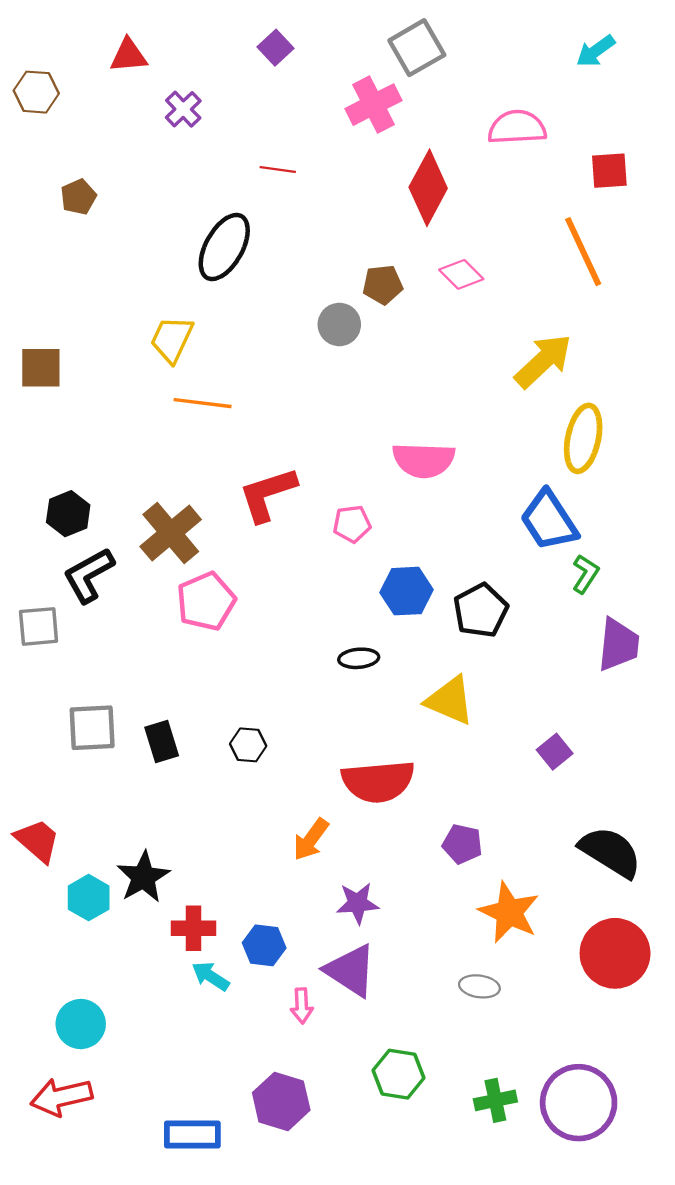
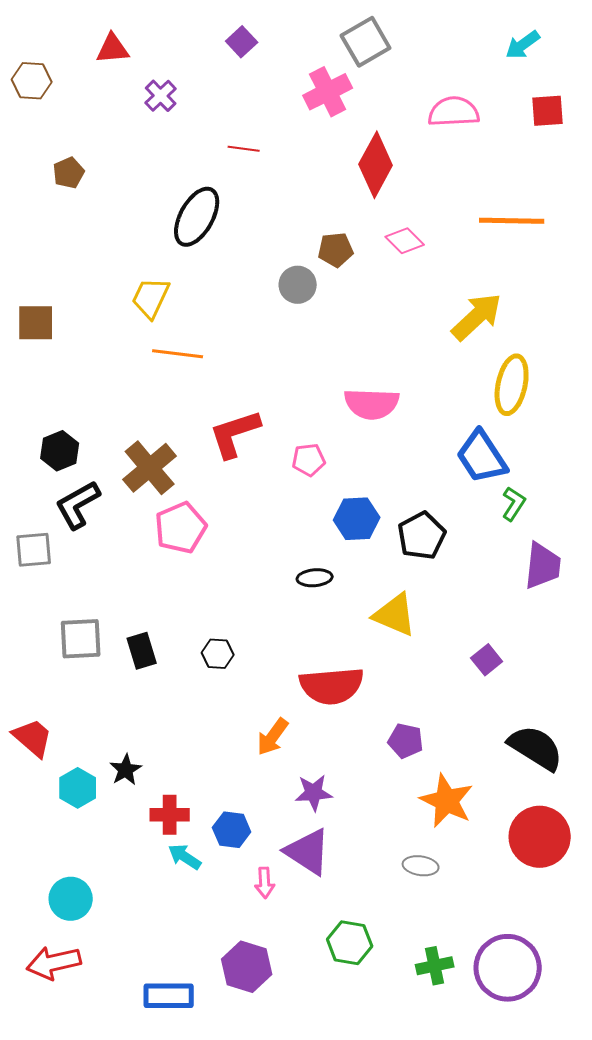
red square: (609, 171) -> (548, 111), moved
orange line: (583, 252) -> (512, 221), turned -64
black star: (143, 877) -> (126, 770), size x0.7

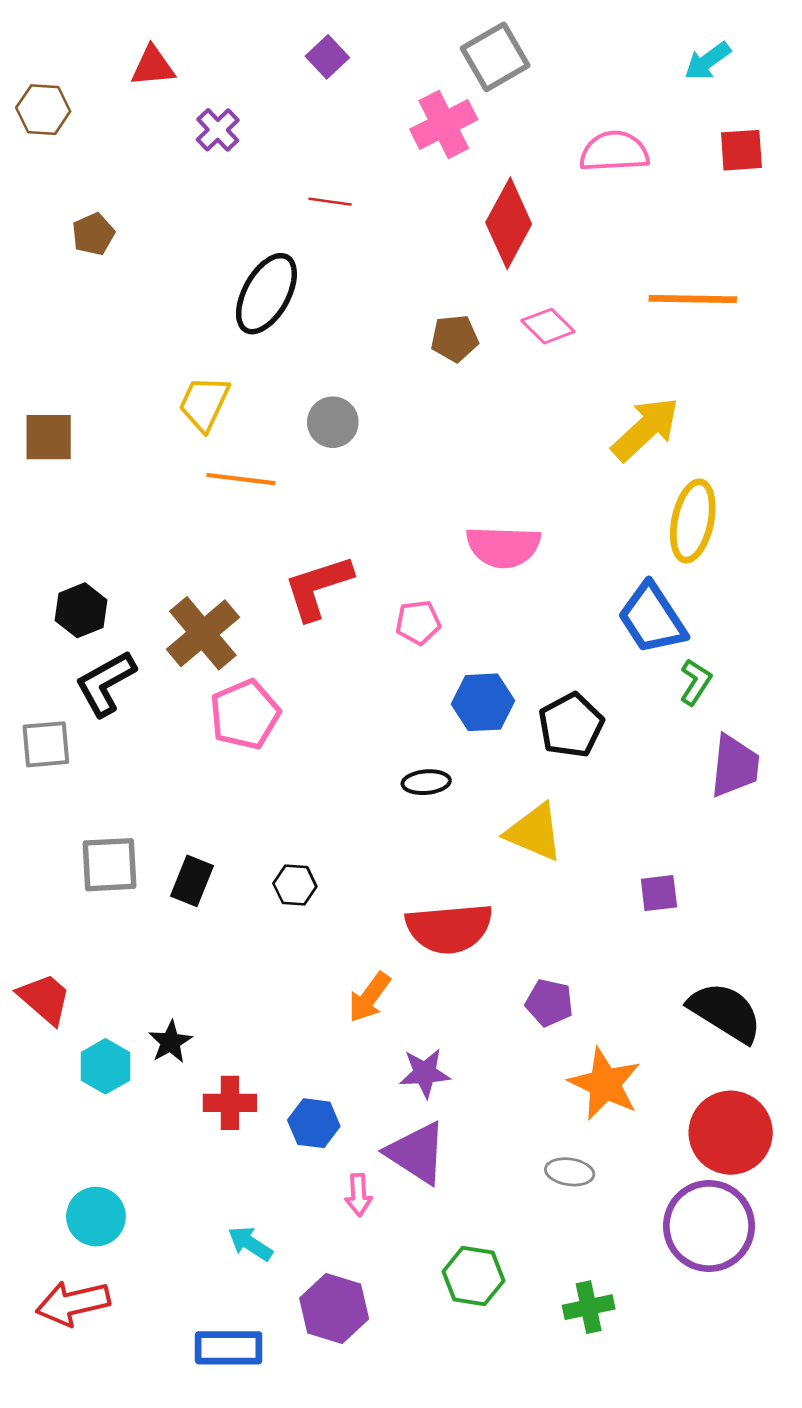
gray circle: (298, 285) -> (333, 422), moved
black rectangle: (142, 651) -> (192, 881), turned 39
purple square: (487, 660) -> (659, 893), turned 32
cyan arrow: (185, 857) -> (250, 1244), moved
purple circle: (508, 968) -> (709, 1226), moved

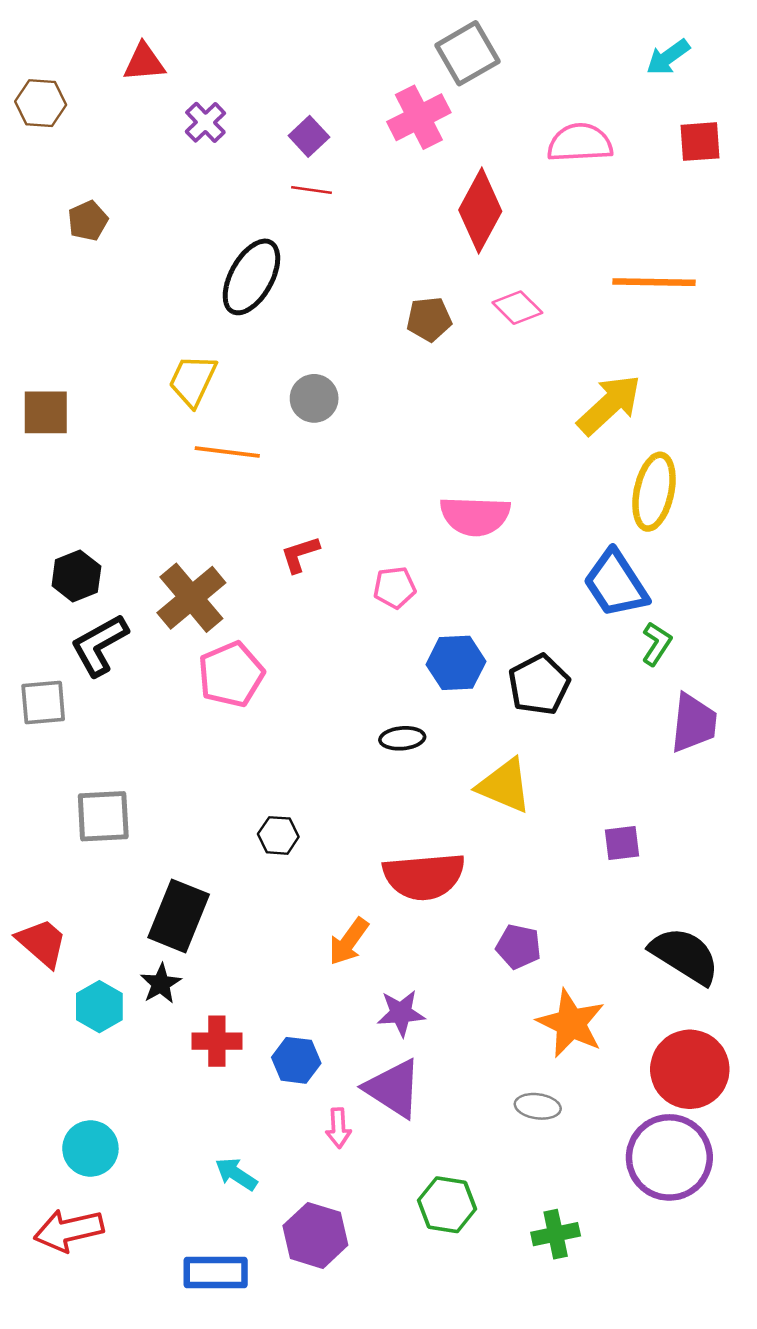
purple square: (327, 57) -> (309, 136), moved
red L-shape: (318, 587) -> (300, 554), size x0.6
black rectangle: (192, 881) -> (179, 916), moved, size x1.5

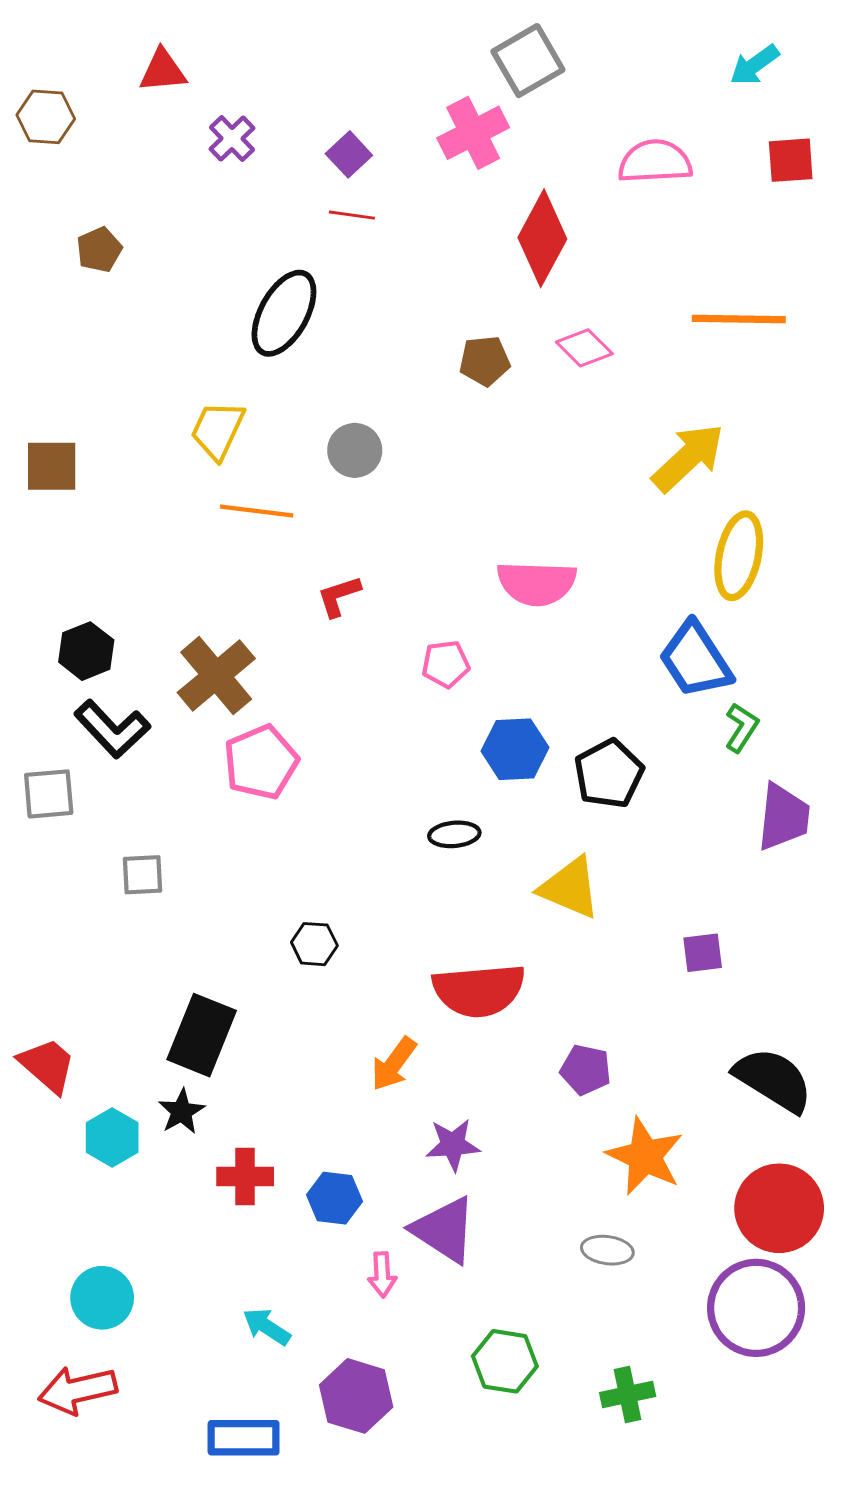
red L-shape: (300, 554) -> (339, 596), moved
black L-shape: (99, 645) -> (112, 729), turned -104
gray square: (103, 816) -> (143, 875), moved, size x0.7

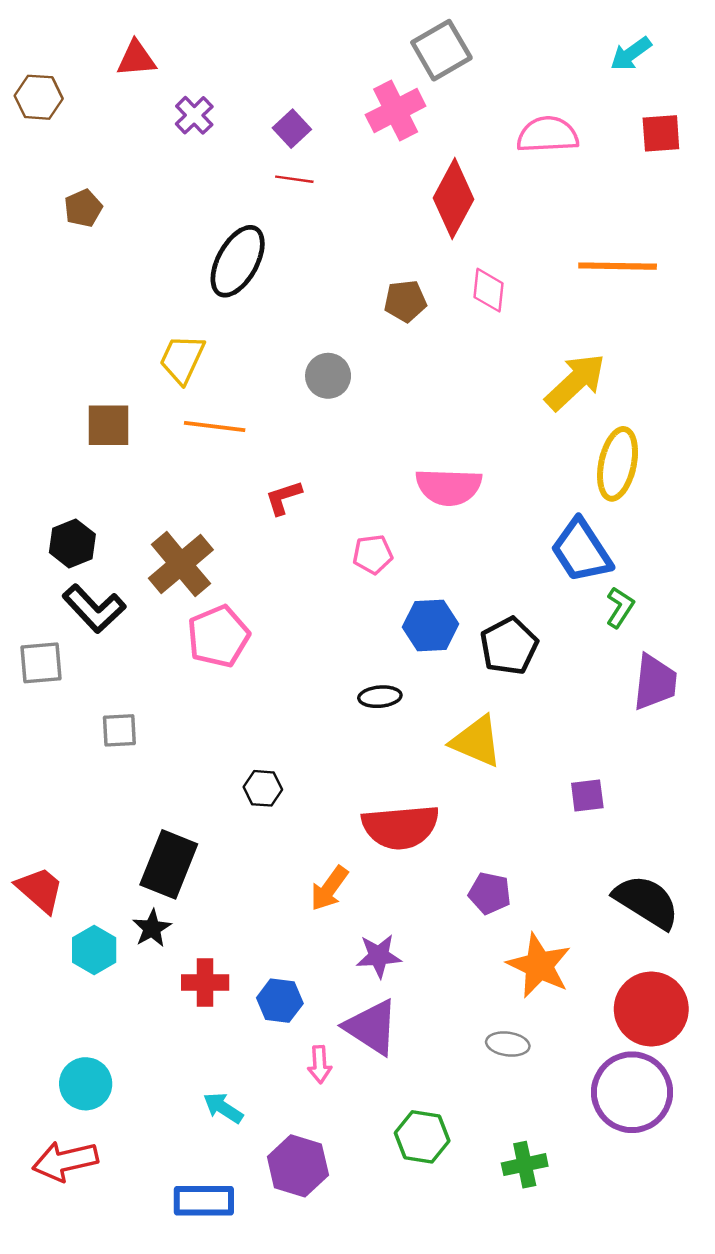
pink diamond: (584, 348) -> (488, 290), turned 51
gray circle: (355, 450) -> (328, 376), moved
brown square: (52, 466) -> (109, 425), moved

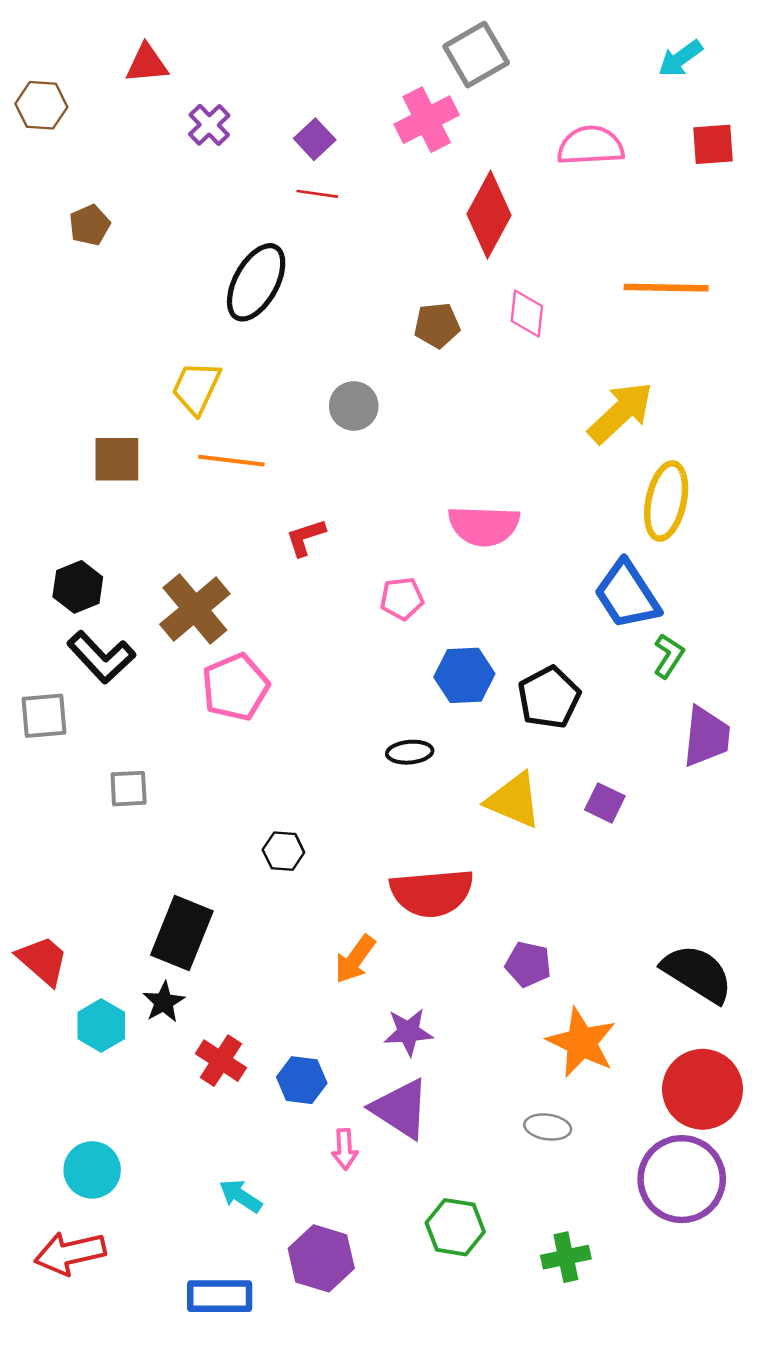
purple square: (587, 796) -> (605, 803), moved, turned 33
red cross: (205, 982) -> (221, 1061), turned 33

